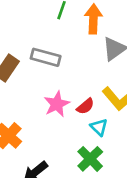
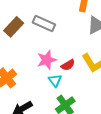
cyan triangle: (99, 127) -> (55, 80), moved

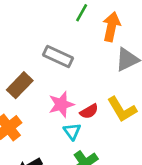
brown rectangle: (14, 27) -> (20, 85), moved

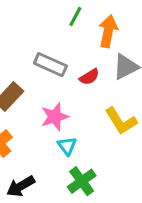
red semicircle: (89, 111) -> (89, 77), moved

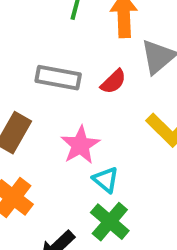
green cross: (82, 181) -> (110, 222), moved

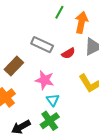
pink star: (80, 145) -> (45, 80), turned 30

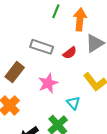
pink star: (45, 80) -> (48, 83), turned -30
cyan triangle: (53, 100) -> (73, 103), moved

